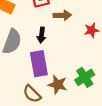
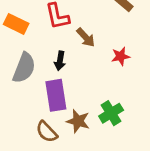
brown arrow: (62, 15) -> (86, 37), turned 48

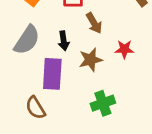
black arrow: (60, 61) -> (64, 41), turned -30
brown star: (78, 121) -> (91, 60), moved, turned 30

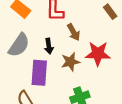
red star: (124, 49) -> (98, 54), size x1.6

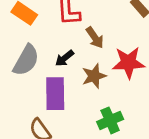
black arrow: (49, 46) -> (65, 58), turned 64

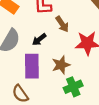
brown star: (94, 76) -> (61, 65), moved

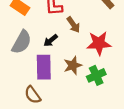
green cross: (73, 87) -> (96, 75), moved

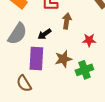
brown arrow: (73, 25) -> (67, 21), turned -140
red star: (99, 43) -> (89, 40), size x0.6

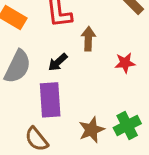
brown star: (63, 59) -> (92, 130), moved
green cross: (84, 70) -> (127, 126), moved

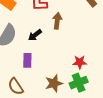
red star: (125, 63) -> (80, 62), moved
purple rectangle: (50, 100) -> (27, 60), size x0.6

